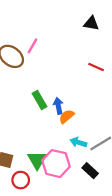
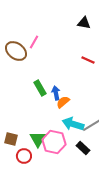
cyan arrow: (78, 142) -> (73, 124), size x1.5

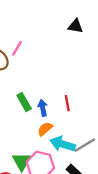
red line: (88, 60) -> (67, 103), moved, turned 56
orange semicircle: (63, 102) -> (45, 129), moved

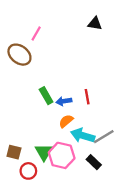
pink line: (17, 48) -> (36, 33), moved
blue arrow: (43, 108) -> (64, 101), turned -88

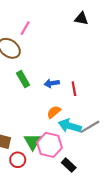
green rectangle: (46, 96) -> (23, 79), moved
blue arrow: (64, 101) -> (52, 83), moved
black rectangle: (94, 162) -> (69, 165), moved

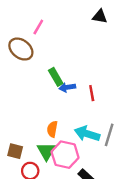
green rectangle: (23, 79) -> (56, 77), moved
orange semicircle: (54, 112) -> (52, 129), moved, turned -40
gray line: (90, 127) -> (109, 135), turned -42

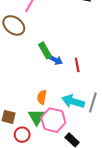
blue arrow: (67, 87) -> (55, 60), turned -144

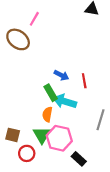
green rectangle: (45, 50) -> (51, 93), moved
cyan arrow: (73, 101) -> (65, 101), moved

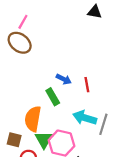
pink line: (34, 19) -> (23, 22), moved
cyan arrow: (65, 101) -> (85, 118), moved
orange semicircle: (47, 114) -> (33, 119), moved, size x1.6

